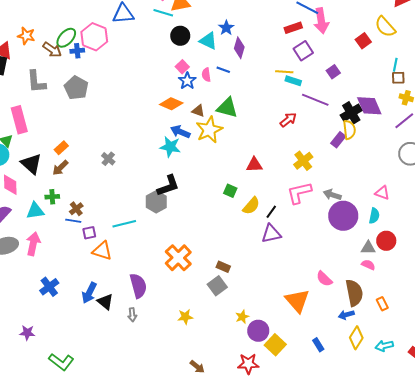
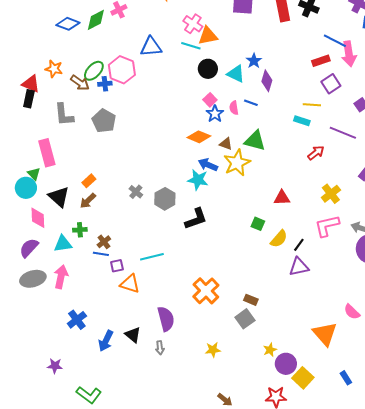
cyan rectangle: (293, 81) -> (302, 121), moved
gray hexagon: (156, 202) -> (165, 199), moved
blue arrow: (89, 293) -> (106, 341), moved

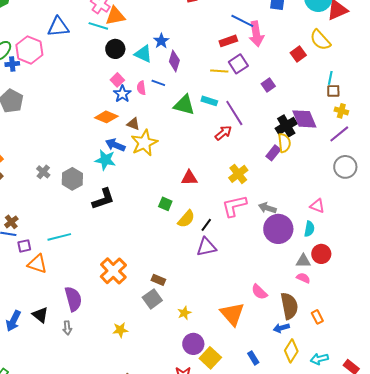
yellow line: (312, 105) -> (219, 71), moved
purple line: (343, 133) -> (234, 113), moved, turned 36
green triangle: (255, 141) -> (184, 105), moved
yellow star: (270, 350) -> (184, 313), moved

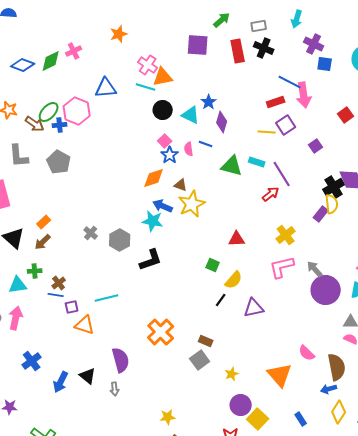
orange diamond: (106, 117) -> (154, 178), turned -40
gray arrow: (267, 208) -> (315, 269), turned 30
black line: (206, 225) -> (221, 300), moved
yellow star: (120, 330) -> (168, 417), moved

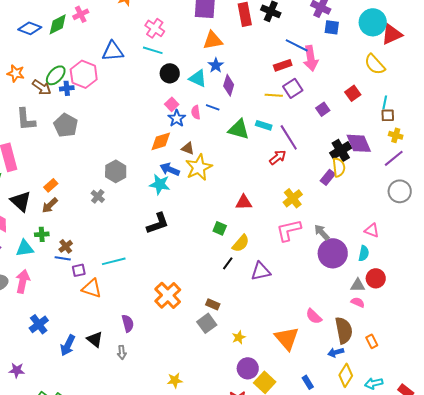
orange triangle: (163, 77) -> (213, 40), moved
red square: (346, 115) -> (353, 93), moved
gray hexagon: (120, 240) -> (116, 171), moved
purple semicircle: (121, 360) -> (128, 323), size x0.7

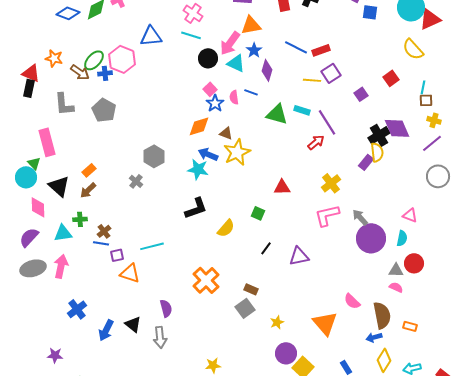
blue line: (297, 45) -> (296, 47), moved
pink arrow: (311, 58) -> (230, 43), moved, turned 45
yellow semicircle: (241, 243) -> (226, 228), moved
orange rectangle: (372, 341) -> (410, 326), turned -48
gray arrow: (122, 352) -> (160, 337), size x1.5

